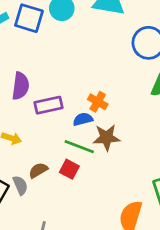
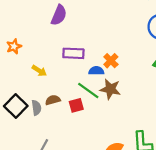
purple semicircle: (21, 86) -> (59, 15), moved
red square: (69, 169) -> (76, 105), turned 32

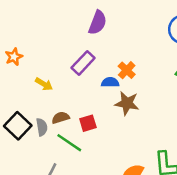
purple semicircle: (59, 15) -> (98, 23), moved
purple rectangle: (73, 53) -> (83, 63), turned -48
green line: (88, 91) -> (69, 143), moved

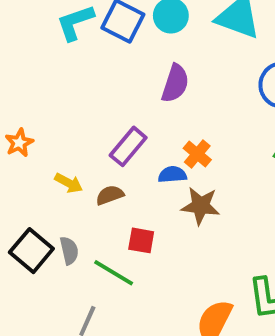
purple semicircle: (98, 23) -> (175, 83), moved
brown semicircle: (61, 118) -> (110, 195), moved
red square: (88, 123) -> (141, 240), turned 30

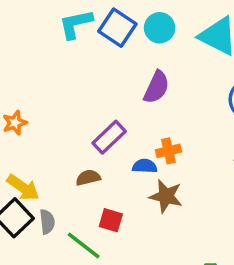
orange cross: (197, 154) -> (168, 151), turned 30
yellow arrow: (69, 183) -> (23, 188), moved, size x1.4

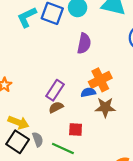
purple rectangle: (109, 137) -> (55, 90), moved
orange cross: (168, 151) -> (100, 80), size x1.5

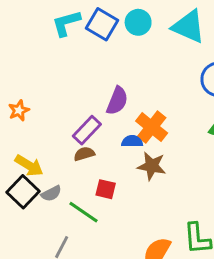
purple semicircle: (84, 43) -> (117, 101), moved
orange cross: (100, 80) -> (152, 127), turned -35
gray semicircle: (38, 139) -> (51, 193), turned 72

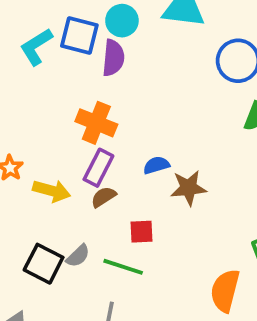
purple semicircle: (117, 101) -> (113, 58), moved
orange cross: (152, 127) -> (96, 123), moved
yellow arrow: (29, 165) -> (52, 191), moved

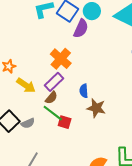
blue semicircle: (156, 165) -> (84, 91), turned -96
brown semicircle: (103, 197) -> (51, 98), turned 144
green line: (123, 267) -> (53, 113), moved

